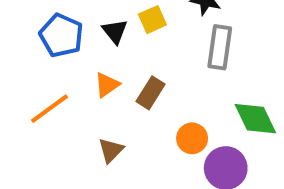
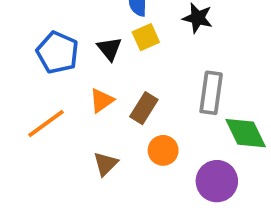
gray rectangle: (220, 47) -> (211, 93), moved
orange circle: (192, 138) -> (163, 150), moved

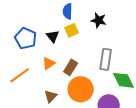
orange circle: (163, 150) -> (81, 89), size x1.6

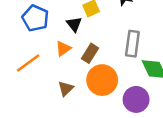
black triangle: (53, 36) -> (74, 24), moved

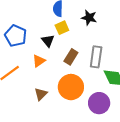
brown rectangle: (90, 53) -> (71, 57), moved

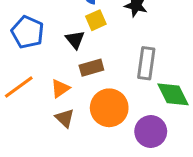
brown rectangle: (71, 57) -> (91, 68), moved, turned 42
orange triangle: (39, 61) -> (60, 88), moved
brown triangle: (41, 94) -> (65, 118), turned -32

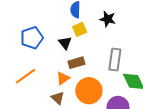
blue pentagon: (28, 32) -> (32, 38), turned 30
orange triangle: (60, 88) -> (63, 78), moved

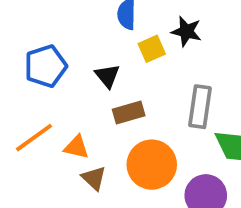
yellow square: (80, 29) -> (152, 49), moved
orange triangle: (63, 78) -> (76, 147), moved, turned 48

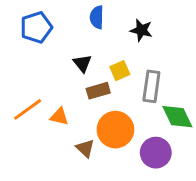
yellow square: (152, 49) -> (120, 71), moved
blue pentagon: (46, 66) -> (36, 27), moved
brown triangle: (94, 178) -> (85, 148), moved

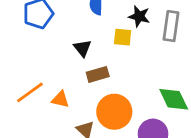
yellow square: (120, 71) -> (123, 37), moved, turned 30
gray rectangle: (151, 86) -> (171, 26), moved

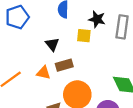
orange triangle: (60, 99) -> (43, 73), moved

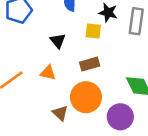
brown rectangle: (64, 65) -> (90, 64), moved

